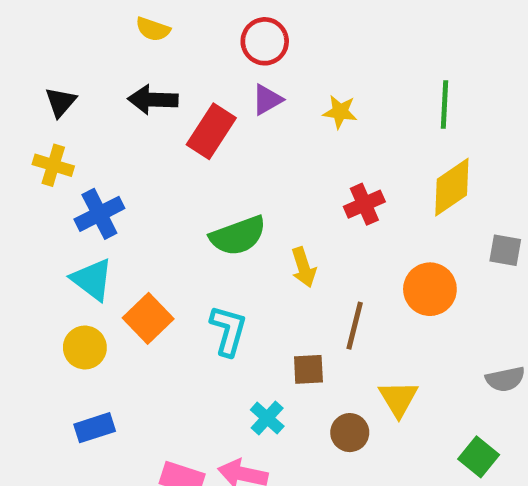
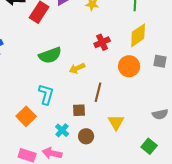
yellow arrow: (304, 267) -> (77, 68), turned 84
orange circle: (430, 289) -> (129, 66), moved
orange square: (148, 318) -> (26, 116), moved
brown circle: (350, 433) -> (86, 136), moved

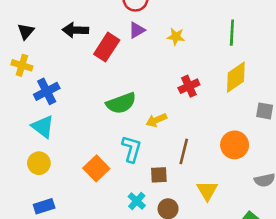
orange circle: (129, 66) -> (235, 145), moved
cyan L-shape: (46, 94) -> (132, 149), moved
orange square: (26, 116) -> (96, 168), moved

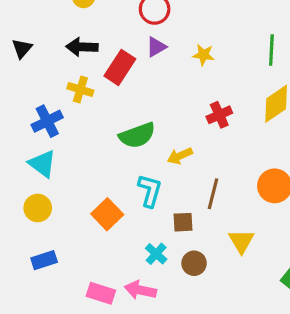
yellow cross: (22, 65) -> (80, 90), moved

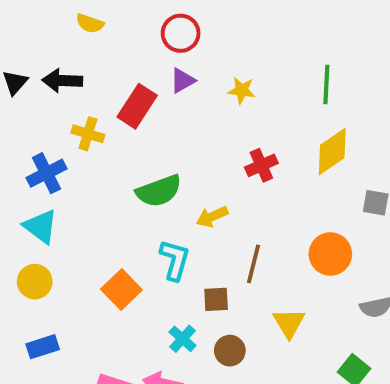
black arrow: (82, 47) -> (62, 81), moved

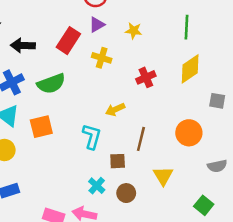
black arrow: (62, 81) -> (23, 45), moved
yellow cross: (88, 134) -> (102, 58), moved
green semicircle: (159, 191) -> (51, 84), moved
orange square: (121, 289) -> (41, 127), moved, turned 30

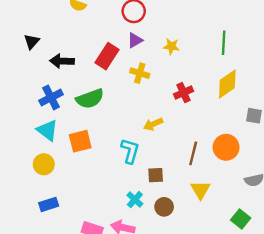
brown line: (141, 139) -> (193, 153), moved

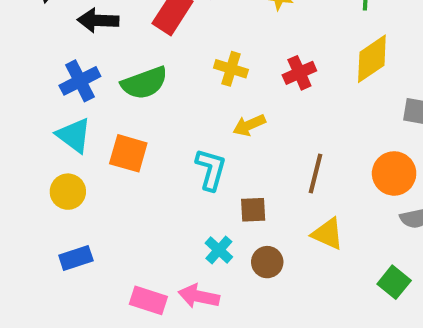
yellow cross: (140, 73) -> (231, 69), moved
orange square: (80, 141) -> (128, 153), turned 30
orange circle: (226, 147) -> (394, 173), moved
yellow triangle: (201, 190) -> (328, 234), turned -35

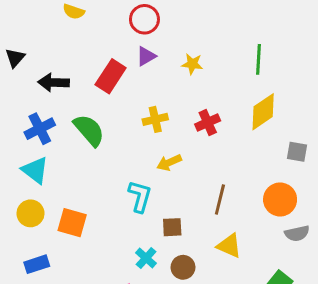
yellow cross: (231, 69) -> (155, 119), turned -30
green semicircle: (144, 83) -> (89, 130), turned -111
orange square: (128, 153) -> (72, 223), moved

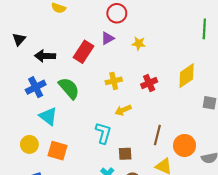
red circle: (144, 19) -> (117, 13), moved
green line: (258, 59) -> (204, 29), moved
cyan triangle: (35, 170) -> (48, 116), moved
orange circle: (280, 200) -> (185, 145), moved

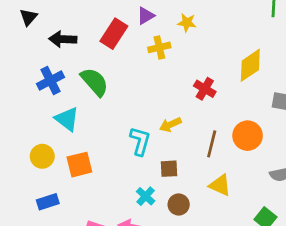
yellow cross: (114, 81) -> (159, 47), moved
red cross: (149, 83) -> (205, 89), moved, turned -35
yellow arrow: (123, 110) -> (170, 125), moved
orange circle: (185, 145) -> (248, 136), moved
orange square: (58, 151) -> (79, 165), turned -30

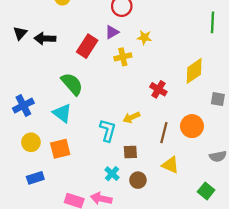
black arrow: (63, 39) -> (45, 39), moved
blue cross: (50, 80) -> (23, 106), moved
cyan triangle: (67, 119) -> (62, 113), moved

